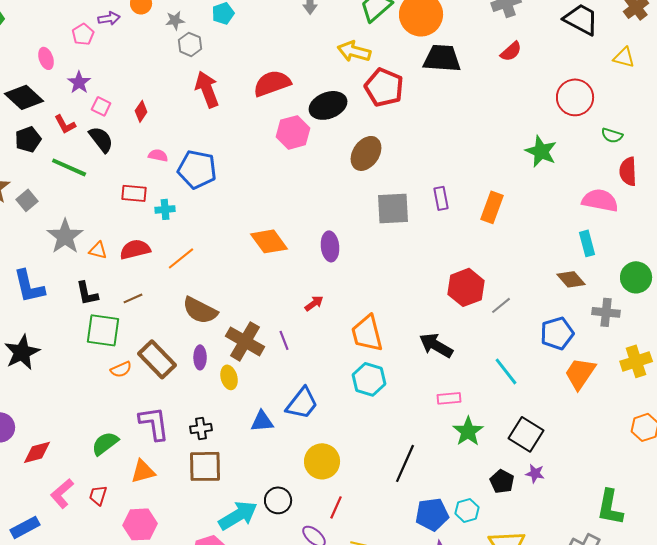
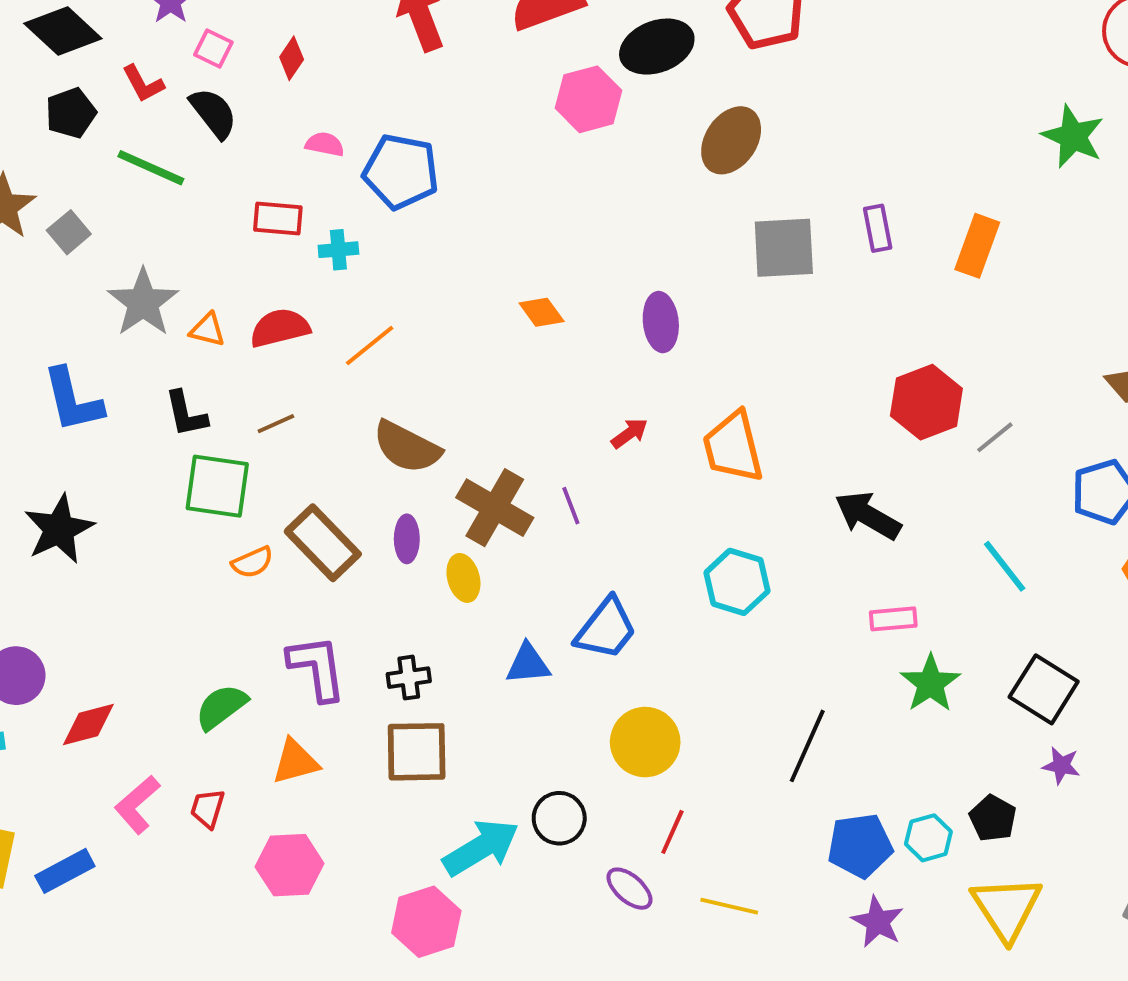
orange diamond: (269, 241) -> (542, 312), size x0.6
orange trapezoid: (367, 333) -> (733, 447), moved
black pentagon: (502, 481) -> (993, 818), moved

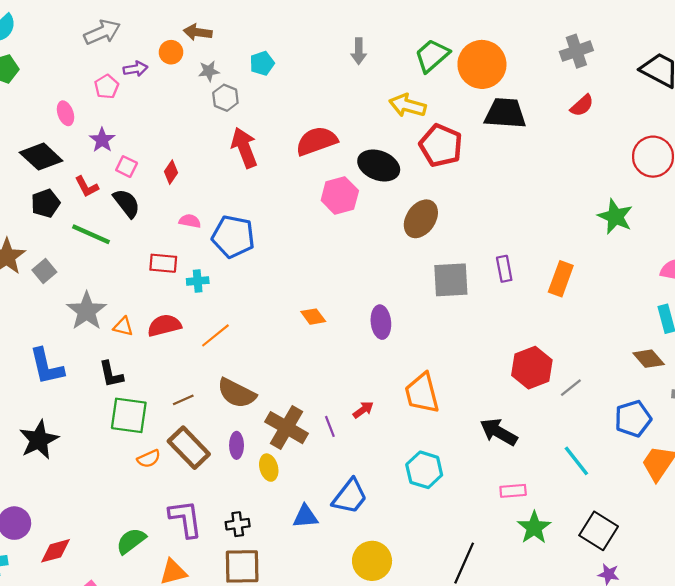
black ellipse: (657, 47) -> (379, 165), turned 42
brown line: (276, 424) -> (183, 400), moved
red arrow: (630, 433) -> (363, 410), moved

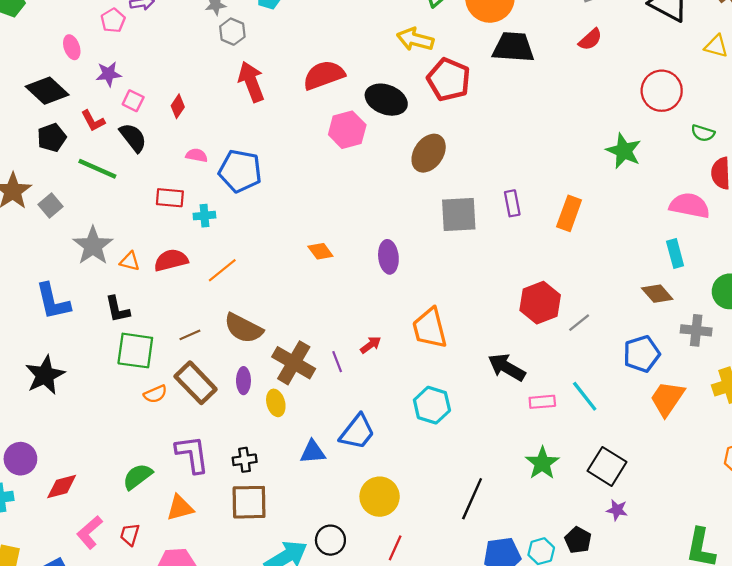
purple star: (102, 140) -> (109, 74), turned 30
pink rectangle: (513, 491) -> (542, 402), moved

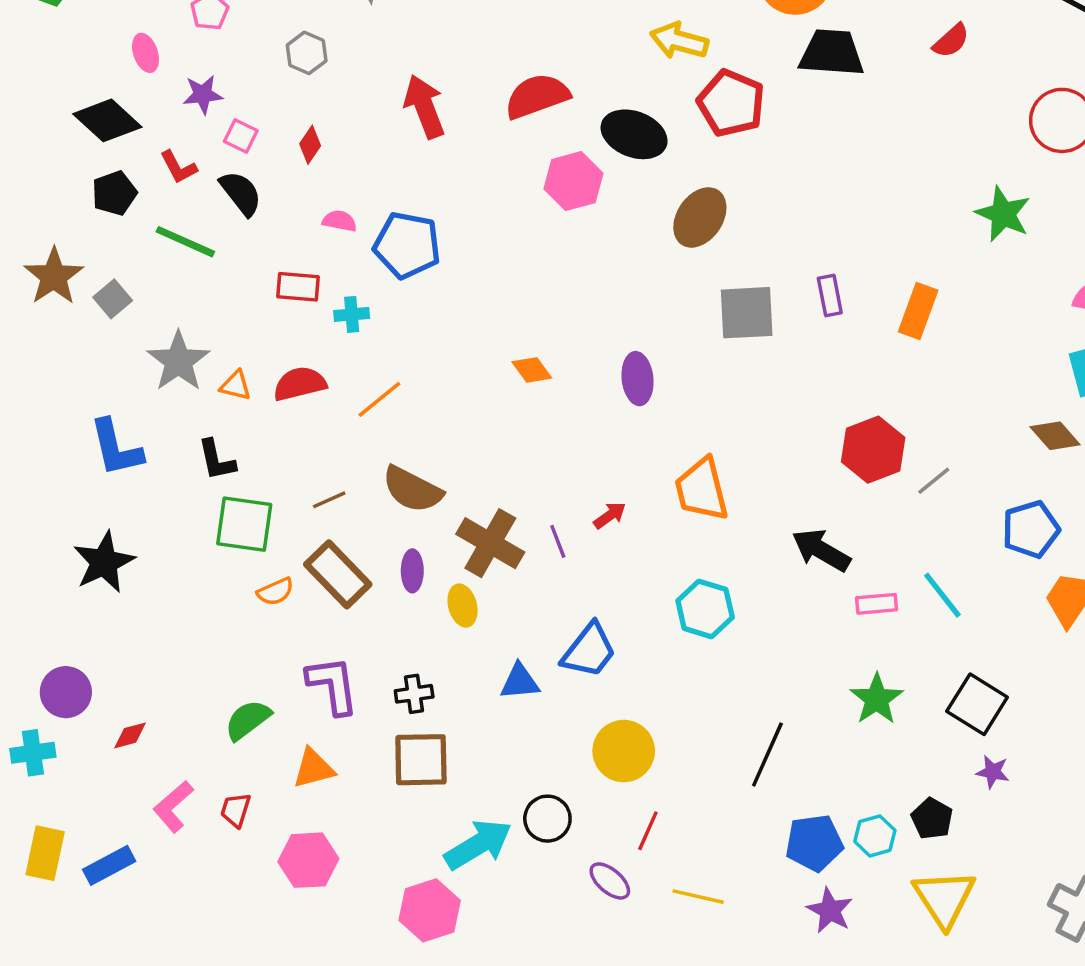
gray hexagon: (232, 32) -> (307, 53), moved
red diamond: (62, 487) -> (130, 735), size x0.7

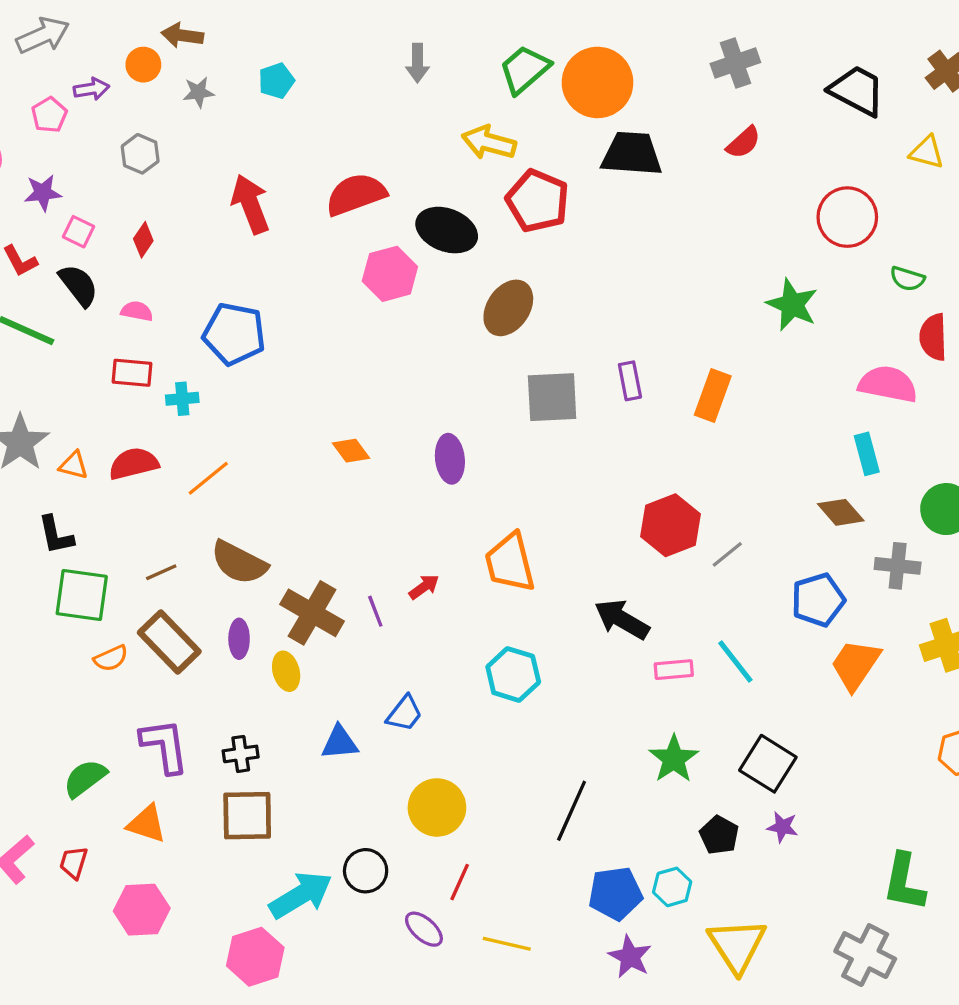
pink semicircle: (340, 221) -> (137, 311), moved
blue trapezoid: (589, 651) -> (404, 713), size x0.7
orange triangle: (314, 768) -> (147, 824), turned 33
black pentagon: (932, 819) -> (719, 835), moved

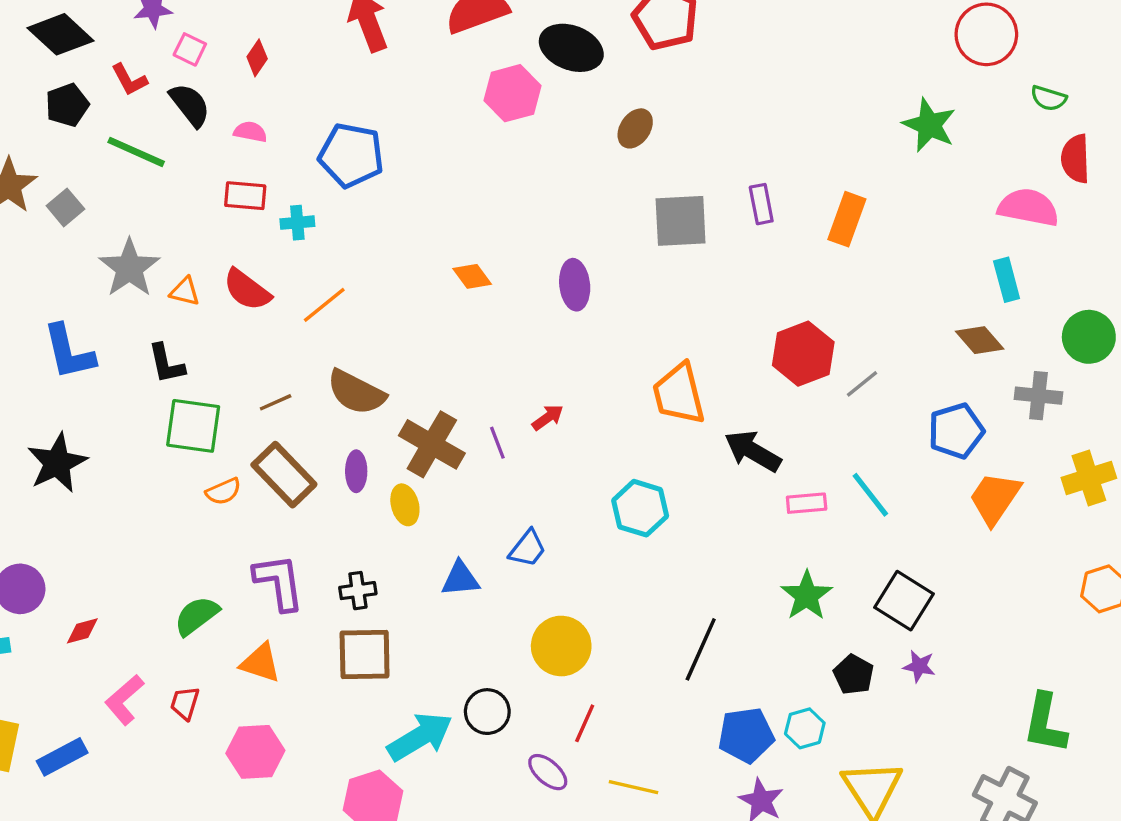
brown ellipse: (508, 308) -> (635, 128), size x0.7
red semicircle: (134, 464) -> (247, 290), turned -129
orange trapezoid: (510, 563) -> (679, 394), moved

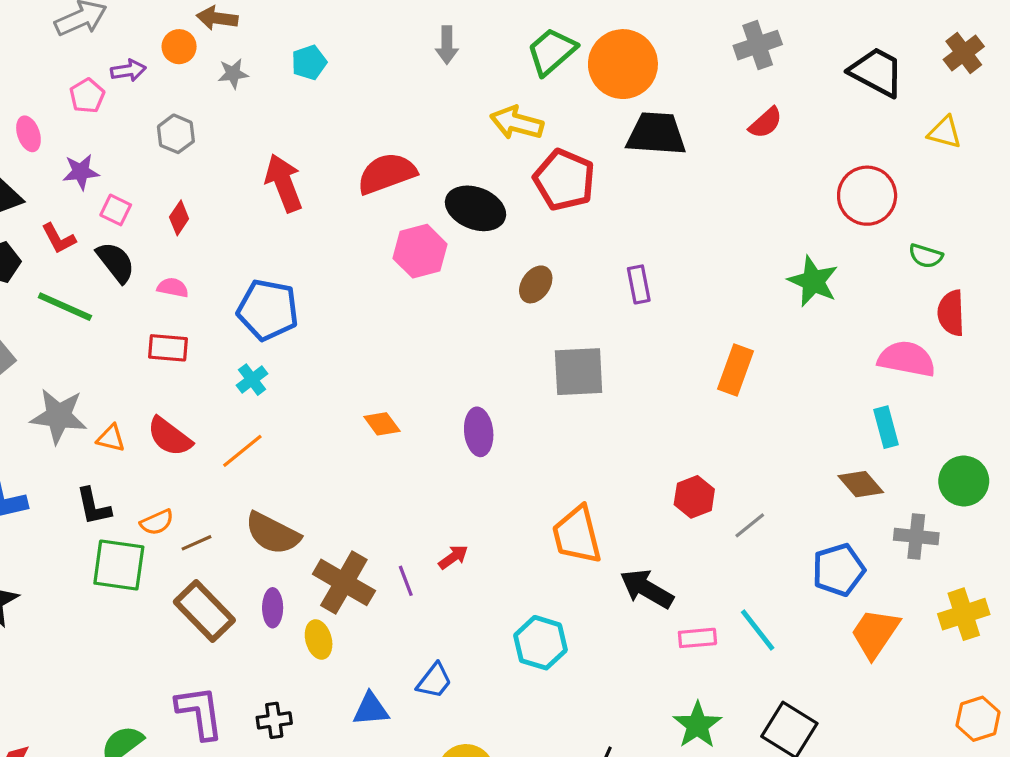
purple rectangle: (761, 204) -> (639, 284), moved
cyan cross: (297, 223) -> (252, 380), moved, turned -32
gray star: (129, 268) -> (59, 416), turned -30
red hexagon: (803, 354) -> (694, 497), size x0.7
orange semicircle: (223, 491) -> (157, 522), moved

